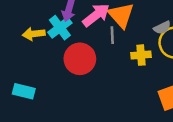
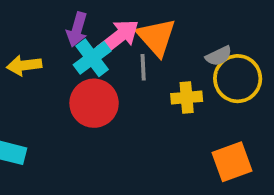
cyan cross: (60, 28) -> (92, 58), moved

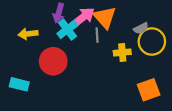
red circle: (94, 103) -> (53, 61), moved

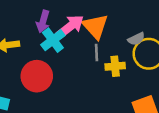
gray line: (97, 35) -> (96, 53), moved

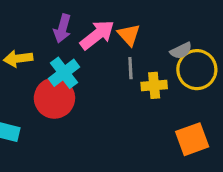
orange triangle: (95, 26) -> (129, 35), size x0.7
cyan cross: (53, 40) -> (64, 73), moved

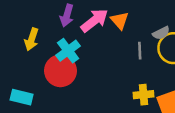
yellow arrow: (18, 59) -> (32, 39), turned -65
gray line: (130, 68) -> (140, 51), moved
yellow cross: (154, 85) -> (143, 95), moved

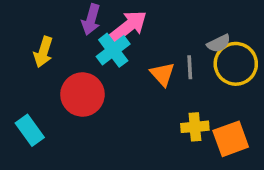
orange triangle: (120, 20) -> (163, 74), moved
cyan cross: (68, 51) -> (113, 50), moved
cyan rectangle: (22, 97) -> (30, 130), turned 40

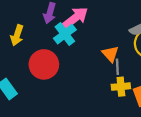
gray line: (190, 67) -> (117, 67), moved
orange triangle: (163, 74) -> (110, 54), moved

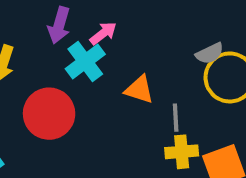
pink arrow: (75, 18) -> (103, 33), size x0.6
orange triangle: (110, 54) -> (139, 90), moved, turned -30

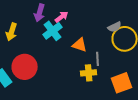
red circle: (49, 114) -> (25, 67), moved
yellow cross: (182, 152) -> (89, 73), moved

